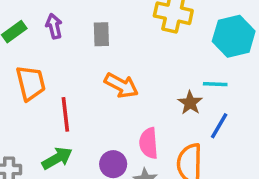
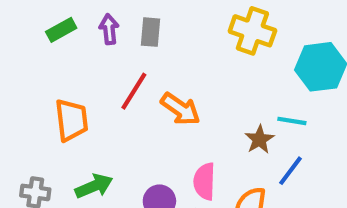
gray rectangle: (101, 34) -> (150, 32), moved
orange trapezoid: (31, 83) -> (72, 120), moved
red line: (65, 114) -> (134, 91), moved, turned 32

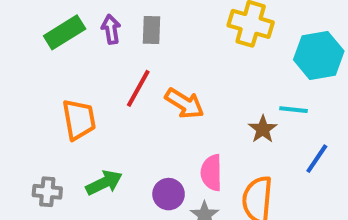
green rectangle: (61, 30) -> (65, 32), size x1.4
blue line: (290, 171) -> (317, 159), moved

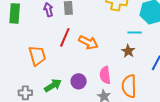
green rectangle: (65, 32) -> (15, 13), moved, turned -48
cyan line: (293, 110) -> (135, 32), moved
purple circle: (169, 194) -> (79, 81), moved

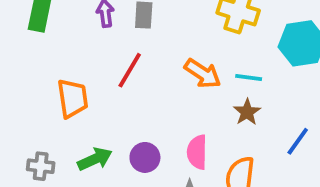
cyan line: (135, 32) -> (249, 78), moved
orange arrow: (88, 42) -> (203, 74), moved

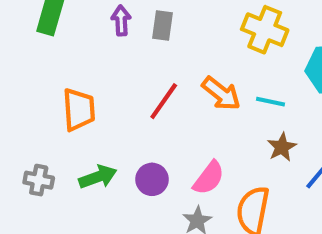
red line: (130, 70) -> (164, 101), moved
brown star: (247, 112) -> (282, 147), moved
pink semicircle: (197, 152) -> (209, 178), turned -148

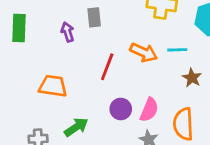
purple arrow: (121, 20) -> (68, 32), moved
orange trapezoid: (79, 110) -> (53, 86), turned -64
purple circle: (152, 179) -> (121, 109), moved

